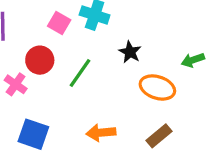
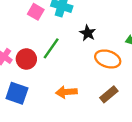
red circle: (40, 60) -> (26, 59), moved

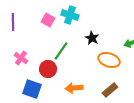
red circle: (26, 59) -> (48, 69), moved

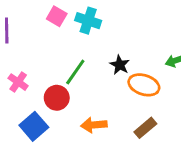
pink square: (48, 20) -> (57, 16), moved
black star: (92, 38) -> (120, 65), moved
blue square: (32, 89) -> (34, 126), turned 30

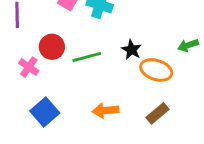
green line: (75, 72) -> (87, 57), turned 40
red circle: (57, 98) -> (52, 47), moved

